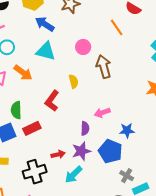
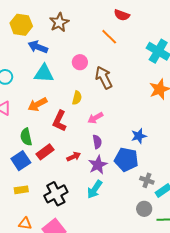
orange arrow: (23, 73) -> (37, 104), moved, turned 126
yellow semicircle: (74, 81) -> (77, 98), turned 40
pink arrow: (102, 113) -> (95, 118), moved
red arrow: (58, 154) -> (74, 157), moved

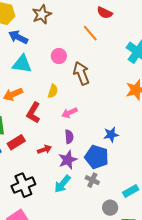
gray cross: (147, 180) -> (92, 180), moved

